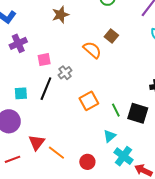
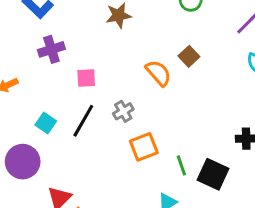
gray cross: (65, 73) -> (123, 111), moved
cyan square: (21, 93) -> (46, 123), turned 32

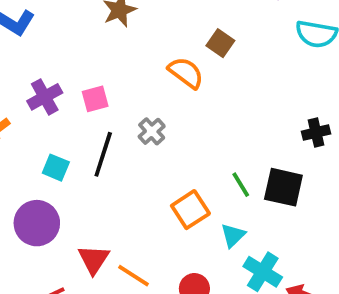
purple cross: (51, 49) -> (45, 97), moved
orange square: (144, 147) -> (190, 210), moved

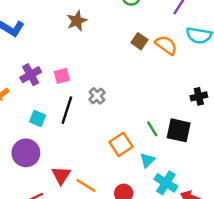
orange semicircle: (186, 73) -> (166, 45), moved

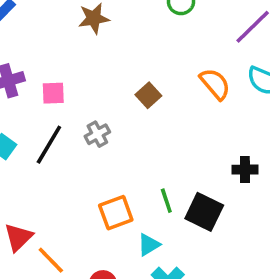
brown square: (139, 41) -> (148, 95), moved

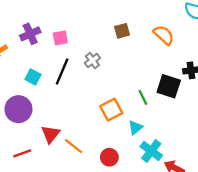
orange semicircle: (215, 84) -> (164, 35), moved
brown square: (148, 95) -> (122, 31), turned 35
black square: (204, 212) -> (169, 86), moved

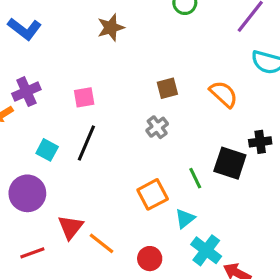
purple cross: (30, 34) -> (26, 92), moved
gray cross: (92, 61) -> (157, 127), moved

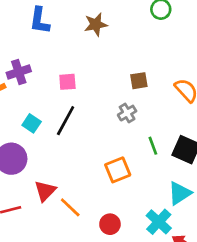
blue L-shape: (25, 29) -> (40, 21), moved, turned 56
green line: (195, 178) -> (153, 146), moved
cyan triangle: (185, 219) -> (180, 193), moved, size x1.4

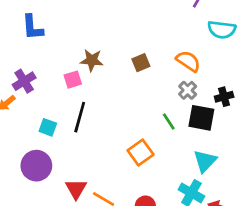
brown star: (96, 24) -> (92, 60), moved, turned 30
gray cross: (127, 113) -> (188, 90), moved

